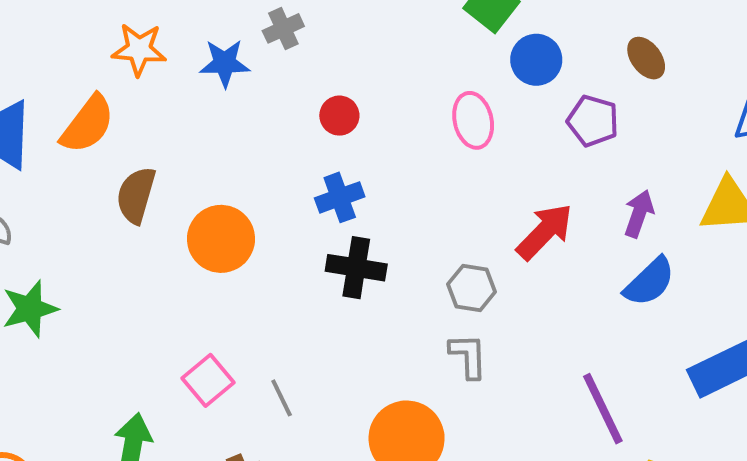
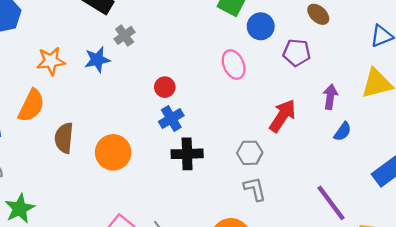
red circle: (339, 116) -> (165, 87), moved
blue semicircle: (649, 282) -> (343, 132), size x0.7

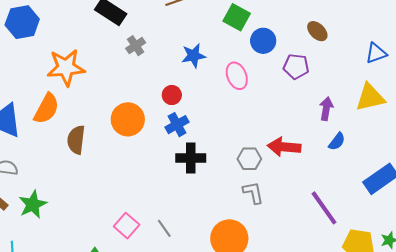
blue star: (97, 60) -> (194, 56), moved
orange star: (51, 61) -> (66, 67), size x1.4
red arrow: (282, 116) -> (284, 147), moved, turned -120
orange circle: (113, 152) -> (128, 119), moved

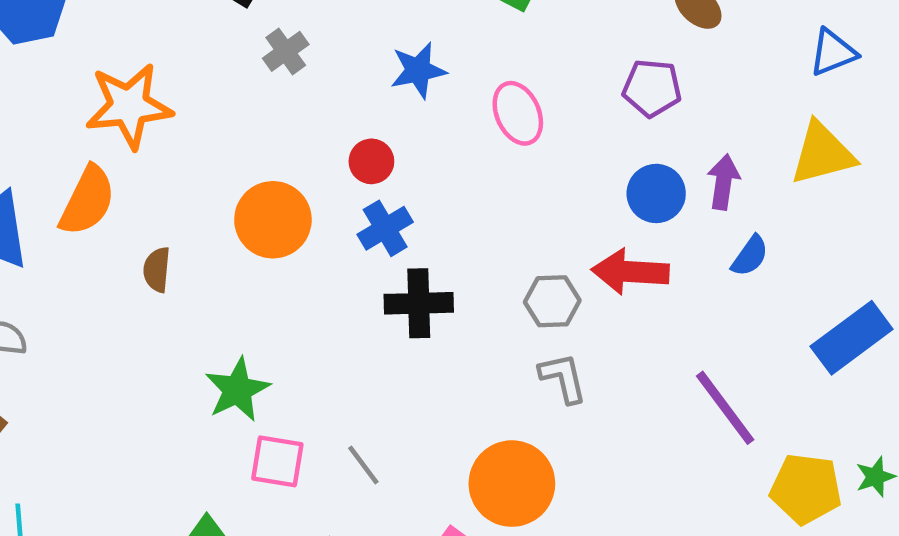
blue circle: (263, 41) -> (656, 193), moved
brown semicircle: (76, 140) -> (157, 270), size x0.7
green star: (33, 204) -> (237, 390), moved
pink square: (127, 226) -> (277, 461), turned -30

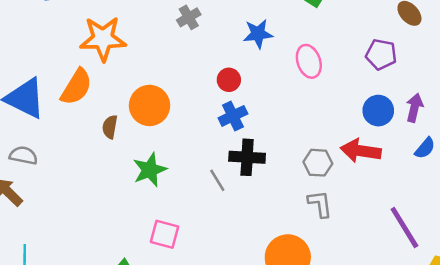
orange circle: (273, 220) -> (150, 105), moved
green star: (237, 390) -> (150, 170), moved
gray line: (363, 465) -> (217, 180), moved

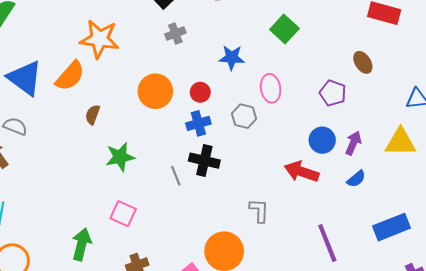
orange circle: (150, 105) -> (155, 91), moved
gray hexagon: (318, 163) -> (244, 116), moved

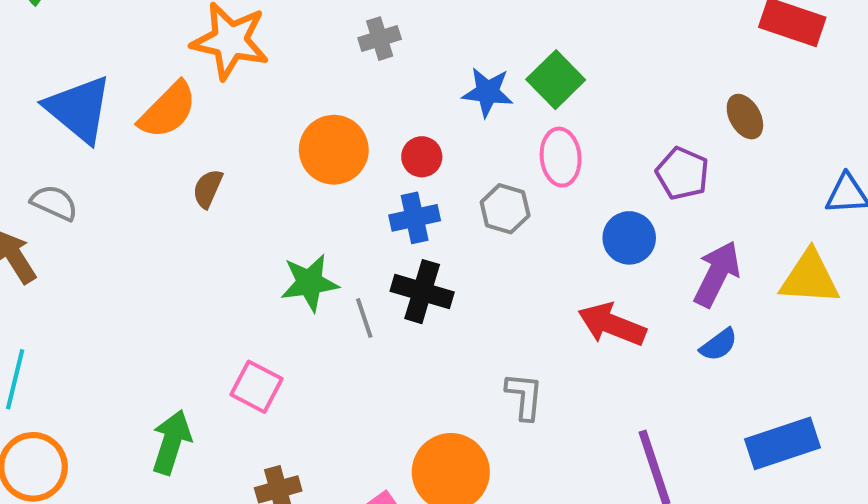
green square: (284, 29) -> (556, 80), moved
blue circle: (322, 140) -> (629, 238), moved
purple arrow: (353, 143) -> (717, 274), size x1.4
green star: (120, 157) -> (309, 283), moved

